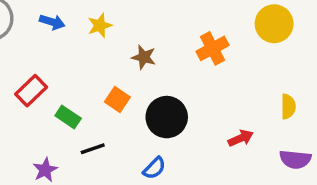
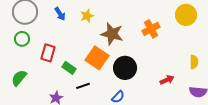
blue arrow: (52, 22) -> (60, 14), turned 40
brown star: (144, 57) -> (112, 34), size x1.6
red rectangle: (31, 91) -> (48, 53), turned -30
orange square: (117, 99) -> (97, 58), size x1.6

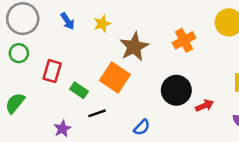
brown star: (112, 34) -> (134, 47), turned 30
black circle: (125, 68) -> (176, 90), moved

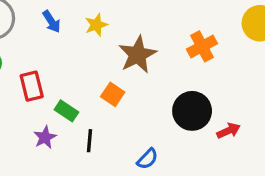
red rectangle: (52, 71) -> (32, 86), turned -30
orange square: (115, 77) -> (113, 94), size x0.6
black line: (97, 113) -> (90, 141), turned -66
purple star: (62, 129) -> (45, 137), moved

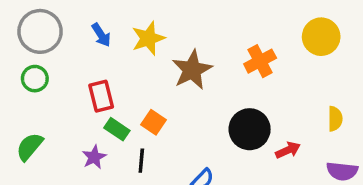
yellow star: (96, 25) -> (148, 38), size x1.4
red rectangle: (32, 86) -> (101, 96), moved
orange square: (113, 94) -> (154, 122), moved

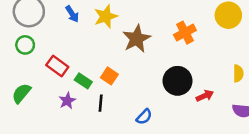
red rectangle: (101, 96) -> (57, 66), moved, turned -40

